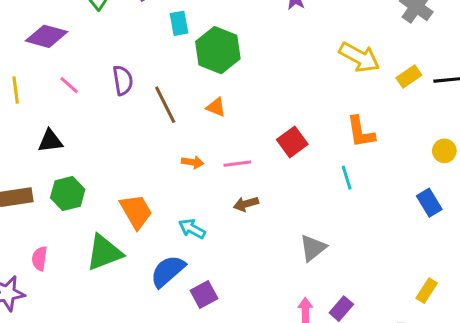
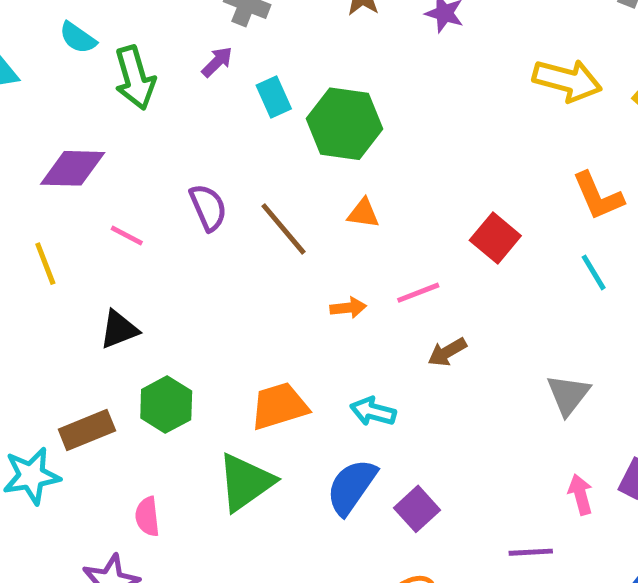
orange trapezoid: (136, 211) -> (279, 406), turned -63

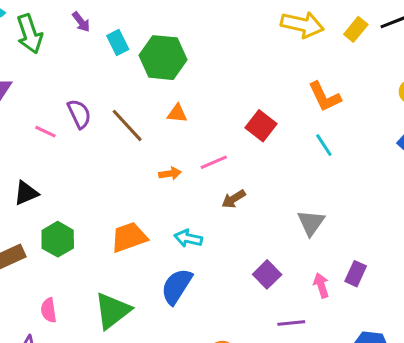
purple arrow: (217, 62) -> (81, 22), turned 100
pink line: (127, 236) -> (45, 132), moved
green triangle: (246, 482) -> (112, 311), moved
purple square: (417, 509) -> (267, 274), moved

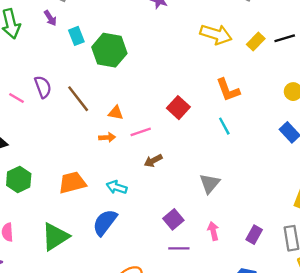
orange triangle: (177, 114) -> (116, 113), moved
purple rectangle: (356, 274) -> (254, 235), moved
purple line: (291, 323) -> (179, 248), moved

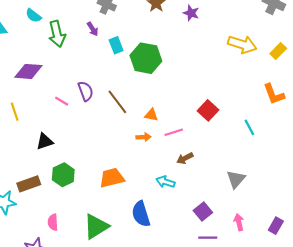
orange L-shape: (228, 90) -> (274, 94), moved
cyan arrow: (117, 187) -> (165, 182), moved
blue semicircle: (105, 222) -> (141, 214), turned -55

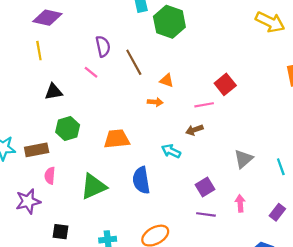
pink line: (62, 101) -> (91, 72), moved
yellow line: (15, 112) -> (39, 51), moved
cyan line: (249, 127) -> (281, 167), moved
pink line: (174, 132) -> (204, 105), moved
brown rectangle: (29, 184) -> (37, 150), moved

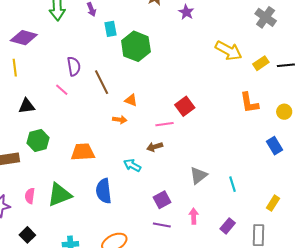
pink semicircle: (50, 176) -> (30, 196), moved
black square: (60, 232) -> (27, 235), turned 35

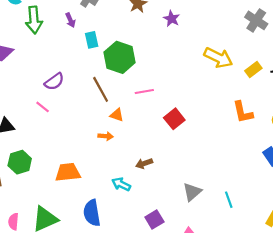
purple semicircle: (74, 66) -> (54, 82), turned 66
brown line: (102, 82) -> (101, 89), moved
pink line: (165, 124) -> (144, 92), moved

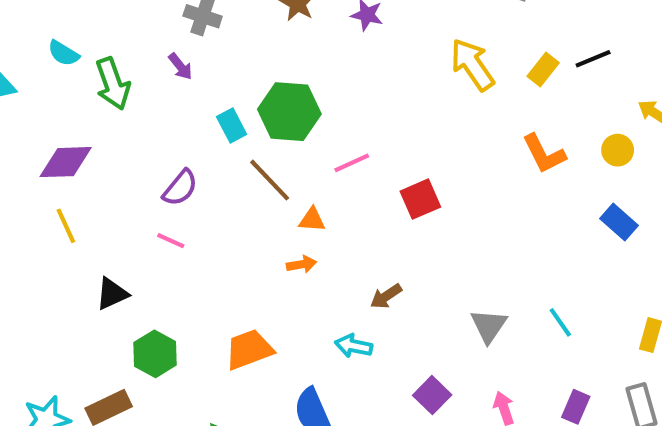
cyan rectangle: (92, 40) -> (232, 125), moved
yellow arrow: (218, 58) -> (472, 65), turned -136
red square: (174, 119) -> (420, 199), turned 30

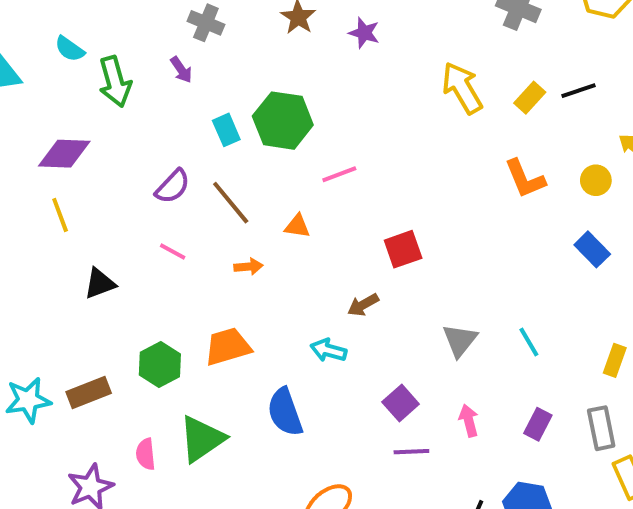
brown line: (270, 180) -> (231, 203), moved
red square: (420, 199) -> (403, 249), moved
pink line: (171, 241) -> (173, 251), moved
orange arrow: (302, 264) -> (248, 267), moved
green hexagon: (155, 354) -> (160, 365), moved

